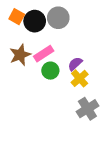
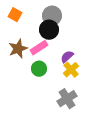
black circle: (35, 21) -> (49, 30), moved
green circle: (50, 71) -> (39, 69), moved
gray cross: (87, 109) -> (67, 99), moved

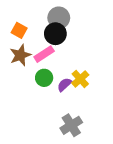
orange square: (15, 15) -> (19, 30), moved
purple semicircle: (67, 57) -> (64, 85), moved
gray cross: (67, 99) -> (71, 125), moved

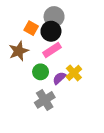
orange square: (19, 30) -> (31, 28), moved
pink rectangle: (44, 54) -> (52, 50), moved
gray cross: (71, 125) -> (45, 100), moved

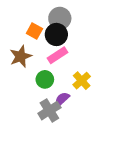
purple semicircle: (59, 78) -> (62, 99), moved

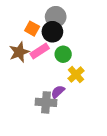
pink rectangle: (58, 55) -> (40, 51), moved
green circle: (45, 79) -> (63, 54), moved
gray cross: (49, 111) -> (46, 102), turned 36

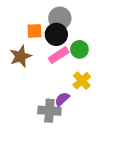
orange square: (32, 29) -> (34, 31), turned -32
pink rectangle: (40, 51) -> (59, 55), moved
green circle: (63, 54) -> (79, 49), moved

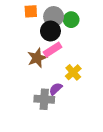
orange square: (34, 31) -> (31, 11), moved
green circle: (79, 49) -> (71, 20), moved
brown star: (21, 56) -> (37, 58), moved

